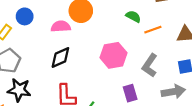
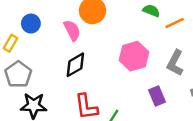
pink semicircle: (61, 26) -> (72, 30), turned 72

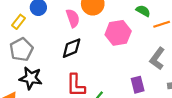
pink hexagon: (134, 56) -> (118, 33), moved

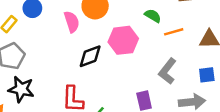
black diamond: (72, 48) -> (90, 56), moved

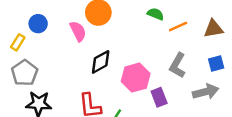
pink hexagon: (123, 40) -> (136, 78), moved

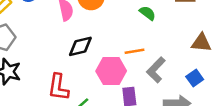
orange line: (178, 27) -> (134, 51), moved
blue square: (216, 63) -> (195, 78), turned -35

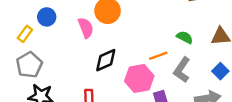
green semicircle: (148, 13) -> (185, 37), moved

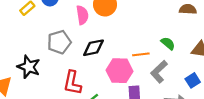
gray pentagon: (29, 65) -> (59, 42), moved

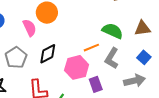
green semicircle: (168, 43) -> (113, 31), size x1.5

